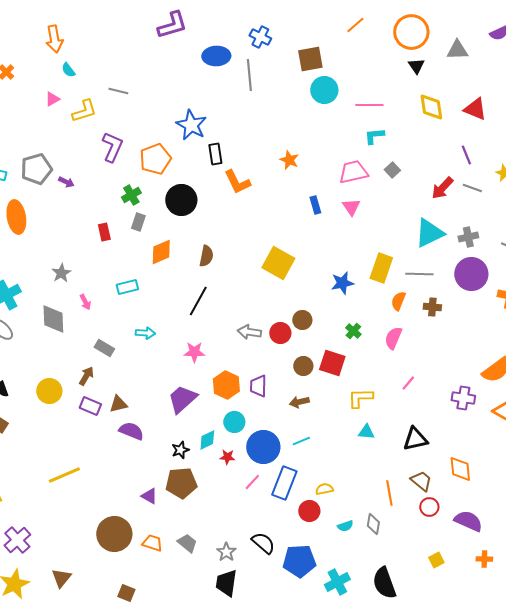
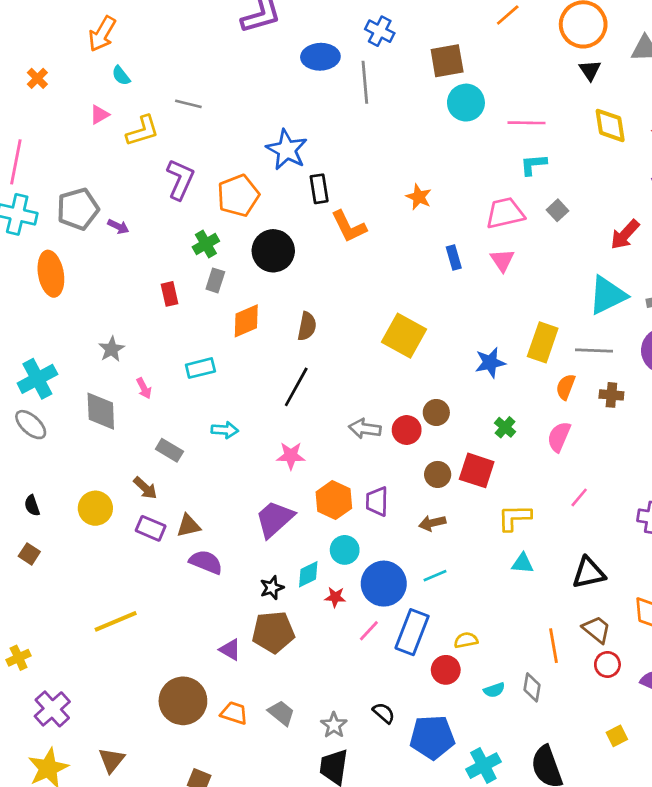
orange arrow: (54, 39) -> (102, 34), turned 40
brown arrow: (86, 376) -> (145, 488), turned 102
black semicircle: (263, 543) -> (384, 713), size x0.7

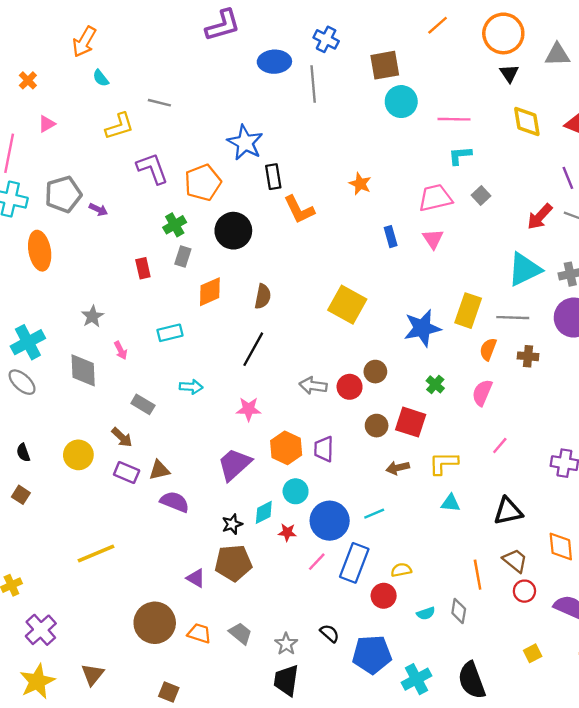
pink triangle: (99, 115) -> (47, 124), moved
purple L-shape: (180, 179) -> (152, 168), turned -44
blue star: (490, 363) -> (422, 328), size x1.4
brown arrow: (432, 523) -> (398, 468), moved

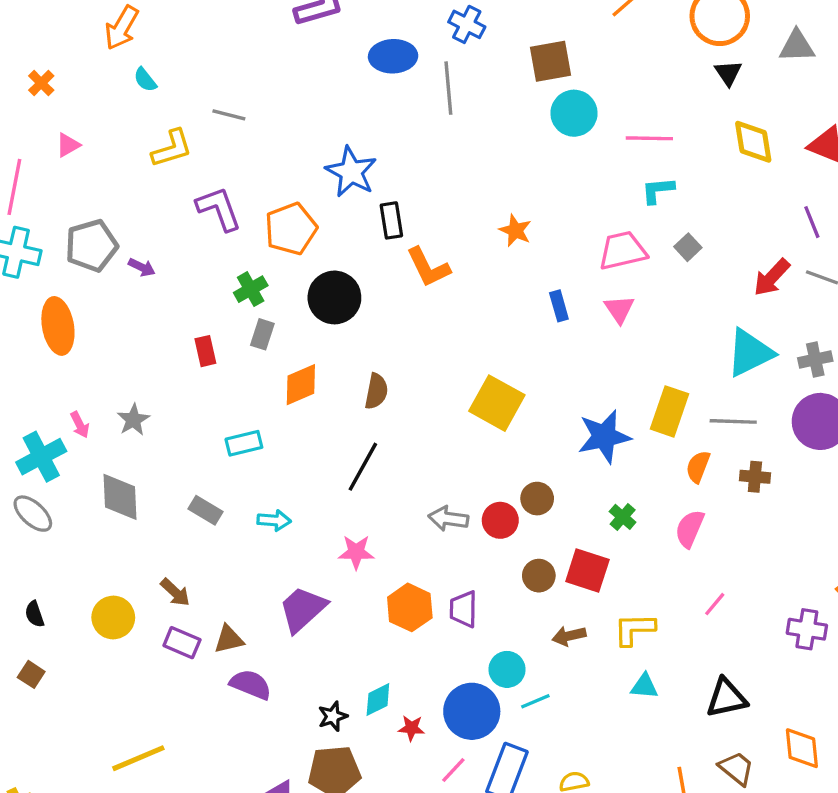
pink arrow: (121, 350) -> (80, 425), moved
gray rectangle: (143, 404) -> (205, 510), moved
purple trapezoid: (235, 464) -> (303, 609), moved
cyan circle: (296, 491) -> (507, 669), moved

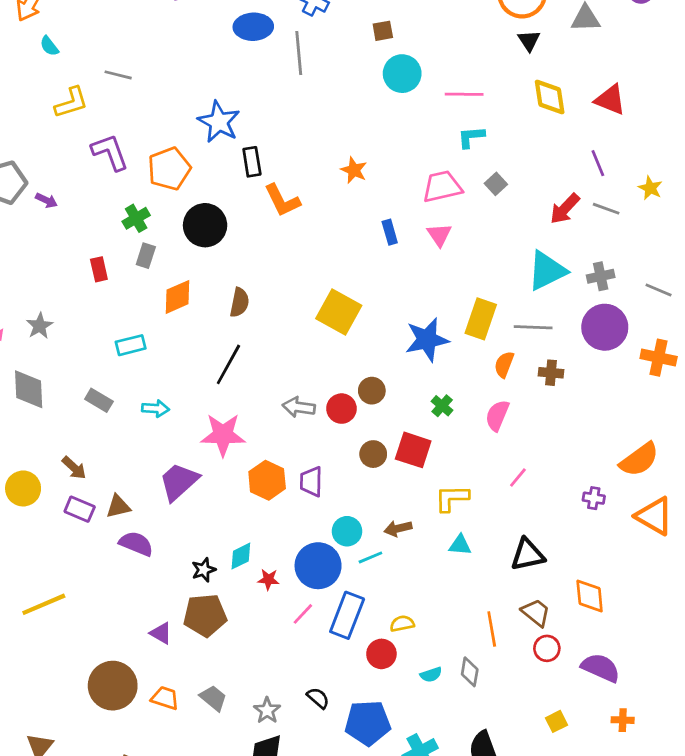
brown square: (551, 61) -> (383, 31), size x0.6
pink star: (356, 552) -> (223, 435), size x1.5
purple cross: (807, 629) -> (594, 498), size x0.7
brown arrow: (569, 636) -> (398, 528), moved

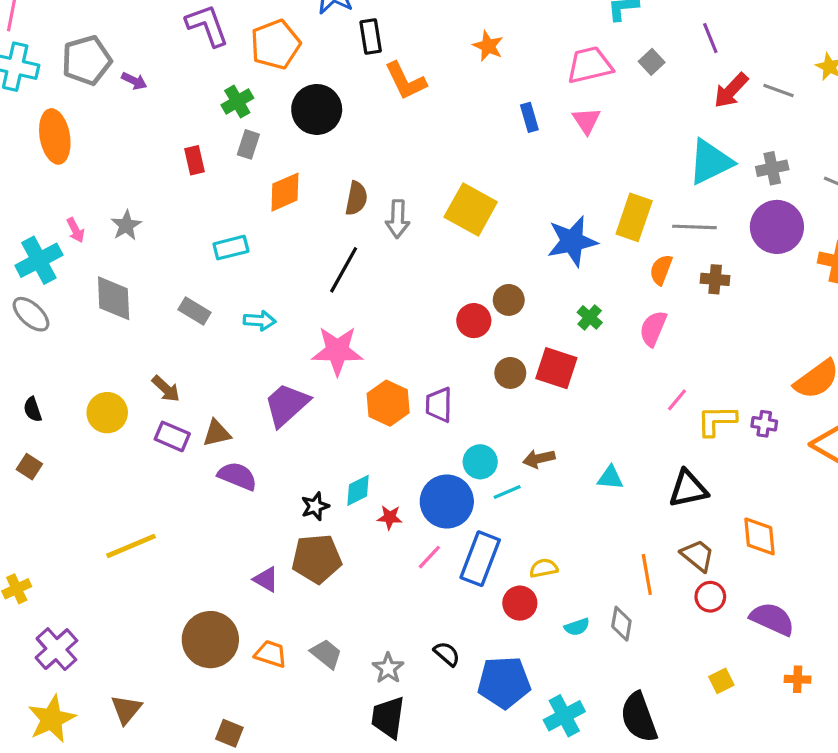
purple line: (598, 163) -> (710, 38), moved
gray arrow: (299, 407) -> (398, 219), moved, turned -96
yellow L-shape: (452, 498) -> (717, 421), moved

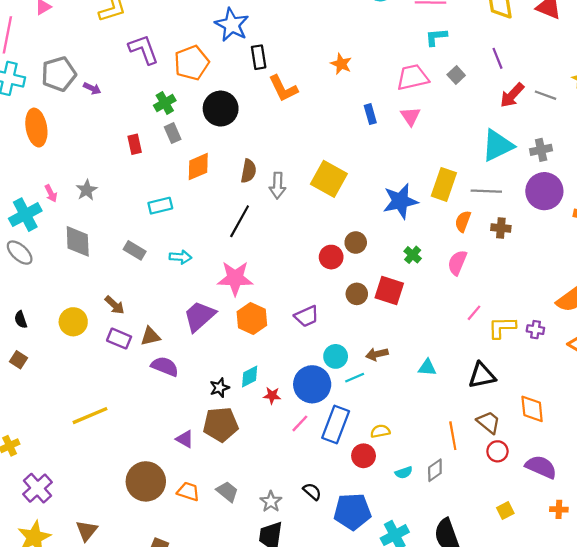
gray rectangle: (248, 144) -> (173, 133), turned -42
orange hexagon: (388, 403) -> (252, 318), moved
purple trapezoid: (439, 405) -> (307, 316), turned -115
gray diamond: (621, 624) -> (435, 470), turned 45

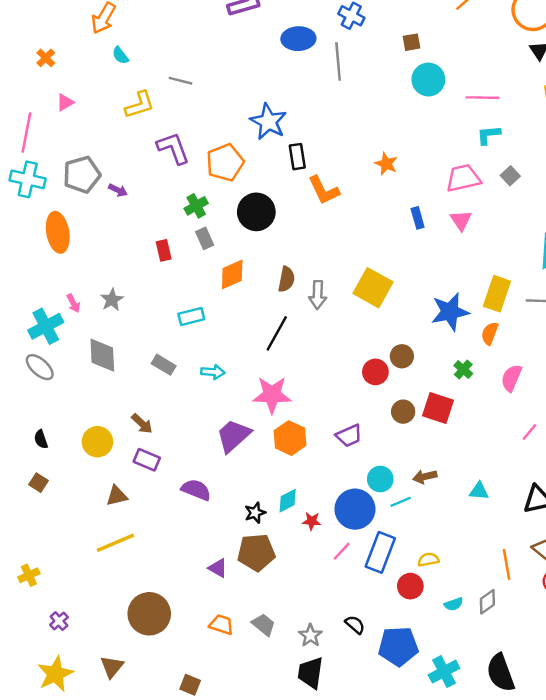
orange semicircle: (463, 221) -> (490, 333), moved
brown triangle: (150, 336) -> (117, 496), moved
brown circle: (146, 481) -> (149, 614), moved
purple cross: (37, 488) -> (59, 621), size x0.6

